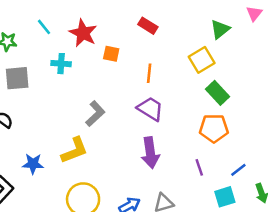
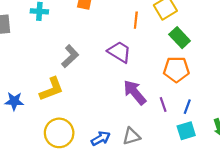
orange line: (149, 73) -> (136, 20), moved
purple arrow: (150, 153) -> (135, 92), moved, turned 148
blue line: (238, 170) -> (187, 107), moved, turned -32

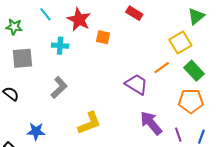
orange line: (136, 20) -> (162, 68), moved, turned 49
gray L-shape: (70, 56) -> (59, 87), moved
yellow L-shape: (51, 89) -> (89, 123), moved

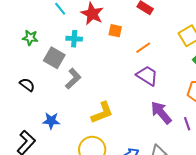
green star: (14, 27) -> (30, 38), moved
gray square: (22, 58) -> (54, 58), moved, turned 35
orange line: (162, 68) -> (143, 48), moved

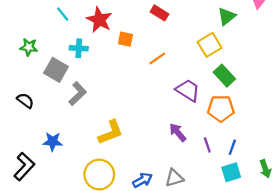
purple trapezoid: (147, 76) -> (188, 90), moved
purple arrow: (161, 113) -> (178, 132), size x0.7

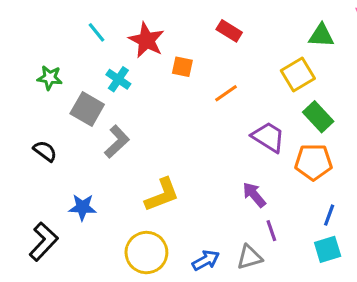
green triangle: (227, 16) -> (321, 36), turned 42
cyan cross: (79, 48) -> (118, 79), turned 30
purple line: (207, 145) -> (271, 231), moved

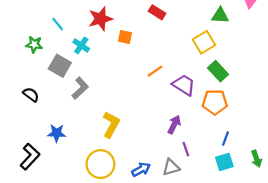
cyan line: (97, 32) -> (58, 24), moved
red star: (146, 40) -> (100, 19), turned 30
orange line: (226, 93) -> (155, 71), moved
yellow L-shape: (162, 195) -> (111, 125), turned -40
purple arrow: (254, 195) -> (174, 125), turned 66

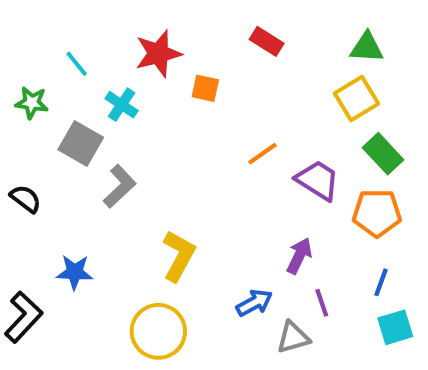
green triangle: (220, 16) -> (367, 47), moved
blue line: (225, 138) -> (381, 282), moved
blue arrow: (141, 169) -> (254, 303), moved

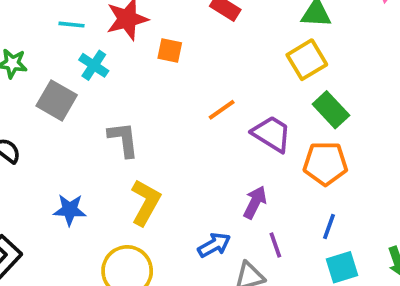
cyan line: (77, 64) -> (72, 25), moved, turned -45
gray L-shape: (120, 186) -> (123, 139), moved, turned -54
blue star: (75, 272) -> (70, 210), moved

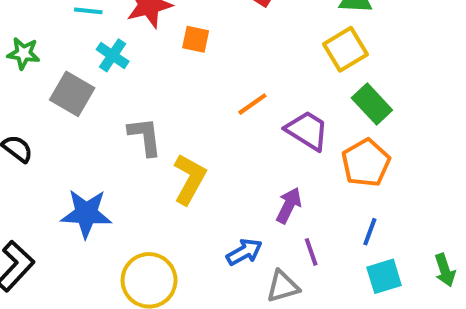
orange pentagon: (325, 163) -> (366, 163), turned -30
yellow L-shape: (146, 202) -> (190, 179), moved
blue star: (70, 210) -> (86, 213), size x1.4

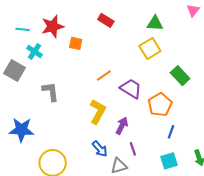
green rectangle: (372, 104) -> (180, 76), moved
yellow L-shape: (190, 179) -> (98, 112), moved
blue line: (370, 232) -> (171, 132), moved
blue arrow: (244, 252) -> (100, 149), turned 78

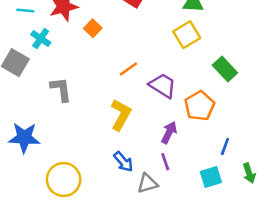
orange square: (76, 43) -> (93, 28), turned 32
purple arrow: (122, 126) -> (169, 133), moved
blue line: (171, 132) -> (225, 146), moved

